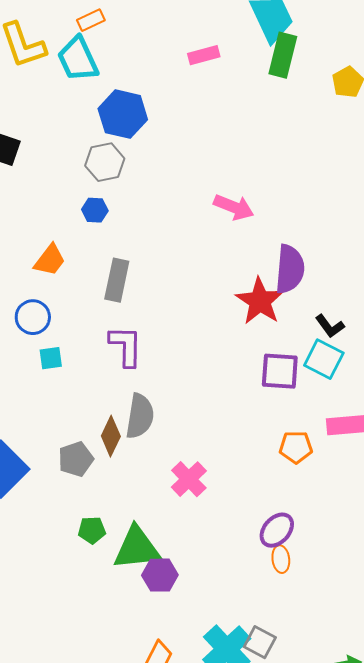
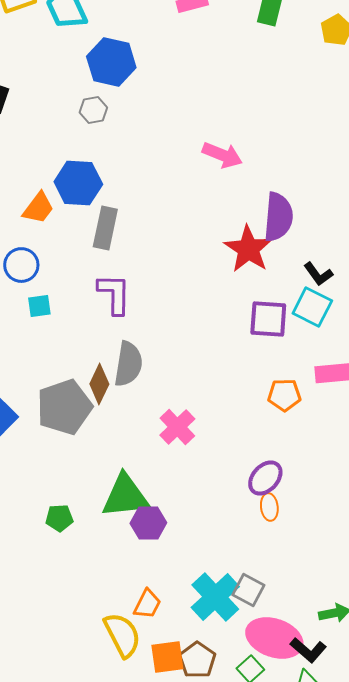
gray hexagon: (105, 162) -> (93, 110), size x0.7
blue hexagon: (95, 210) -> (78, 183), moved, size x1.8
gray pentagon: (76, 459) -> (64, 407), size x1.6
green pentagon: (92, 530) -> (59, 518), moved

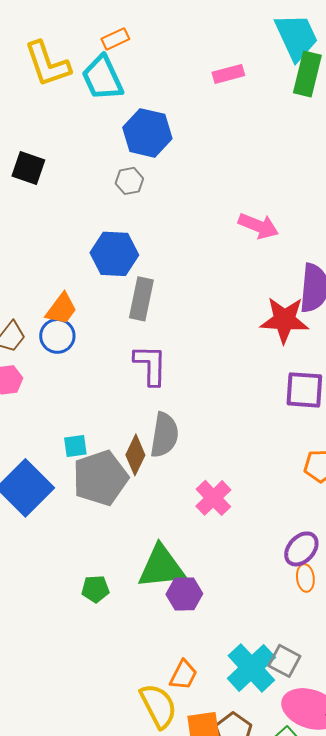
orange trapezoid: (38, 208) -> (61, 309), moved
red star: (248, 249) -> (284, 320), turned -30
cyan square: (39, 306) -> (75, 446), moved

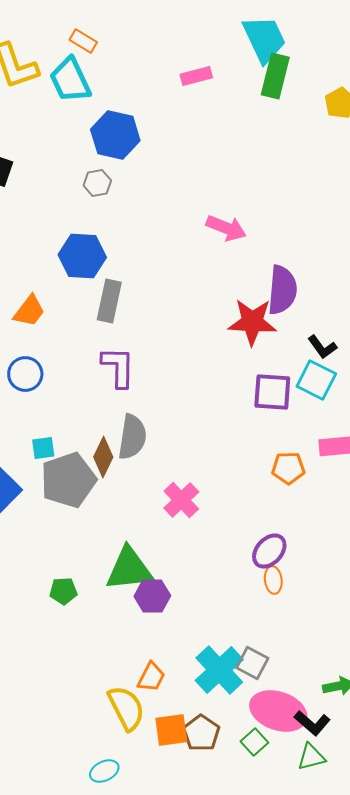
orange rectangle: (115, 39) -> (83, 41), turned 56
blue circle: (57, 336) -> (25, 374), moved

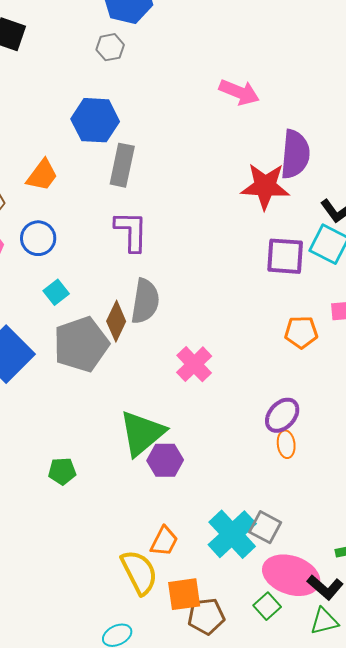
cyan square: (43, 448) -> (56, 292), moved, turned -30
green triangle: (129, 569) -> (142, 433), turned -34
green pentagon: (63, 591) -> (62, 471), moved
brown pentagon: (201, 733) -> (206, 616), moved, turned 30

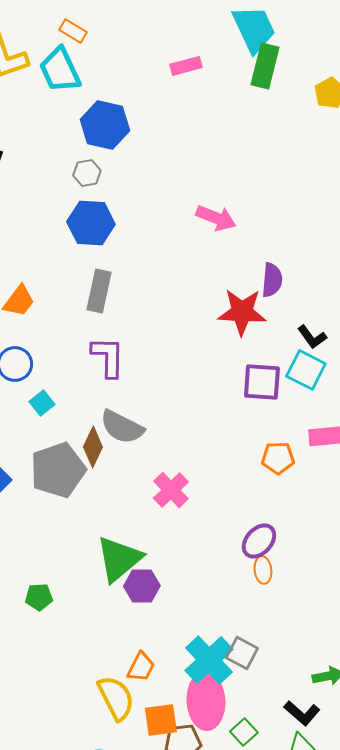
blue hexagon: (95, 120) -> (91, 223), moved
purple semicircle: (295, 154) -> (272, 280), size x0.7
cyan square: (56, 292) -> (42, 403), moved
gray semicircle: (145, 301) -> (122, 427), turned 108
pink ellipse: (291, 575) -> (206, 701), moved, turned 68

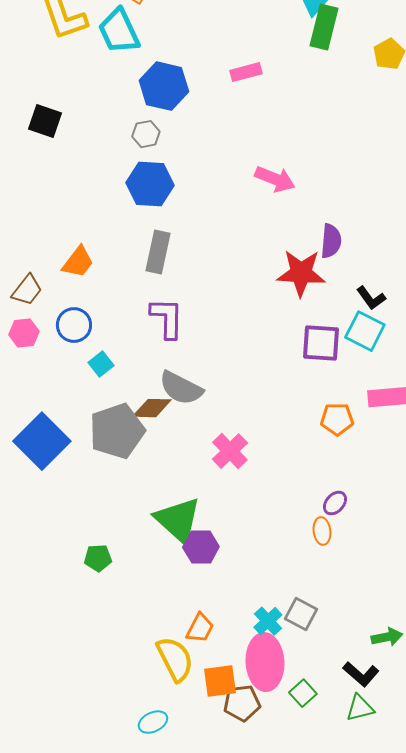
pink rectangle: (186, 66) -> (246, 72), moved
brown diamond: (93, 447) -> (152, 408), turned 66
purple ellipse: (259, 541) -> (335, 503), moved, size x0.7
green triangle: (119, 559) -> (178, 520), turned -38
cyan cross: (209, 660) -> (268, 621), size x0.6

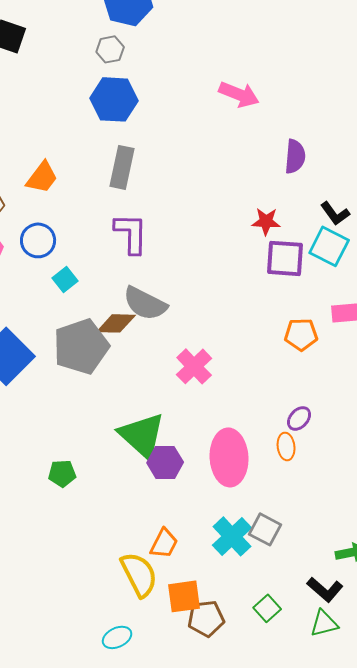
red star: (301, 273) -> (266, 221), moved, size x0.6
cyan cross: (268, 621) -> (232, 536), size x1.4
pink ellipse: (265, 662) -> (229, 457), moved

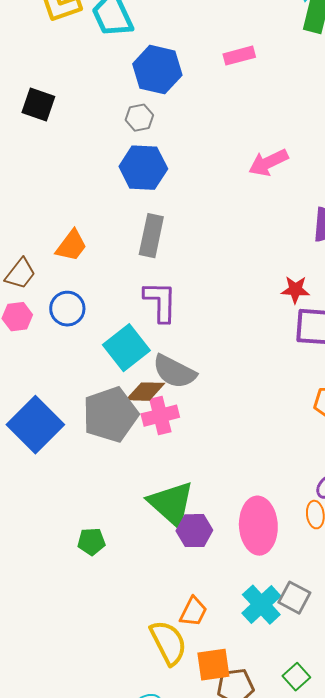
pink arrow: (239, 94) -> (268, 163), turned 132
cyan square: (65, 279) -> (126, 348), moved, size x1.8
pink cross: (194, 366) -> (160, 416), moved, turned 30

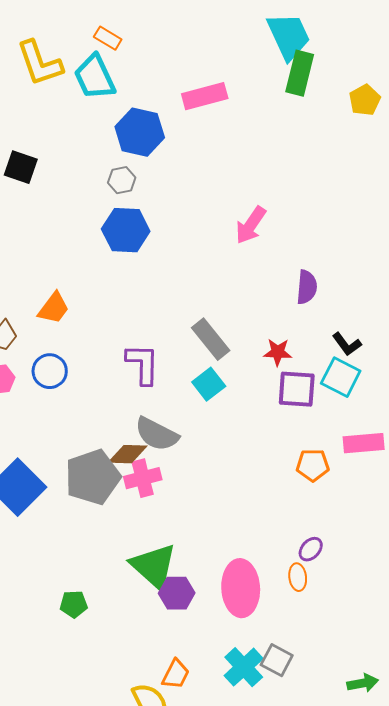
pink rectangle: (239, 56) -> (205, 96), moved, size x1.4
pink arrow: (268, 163) -> (251, 225), turned -30
gray rectangle: (151, 236) -> (211, 339), moved, turned -51
cyan square: (126, 348) -> (209, 384), moved, size x0.7

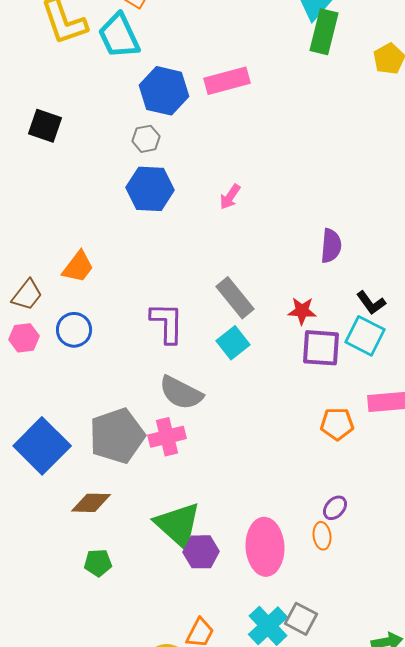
pink rectangle: (205, 96) -> (227, 81), moved
pink arrow: (251, 225) -> (230, 197), moved, size x0.7
brown diamond: (128, 454) -> (91, 503), moved

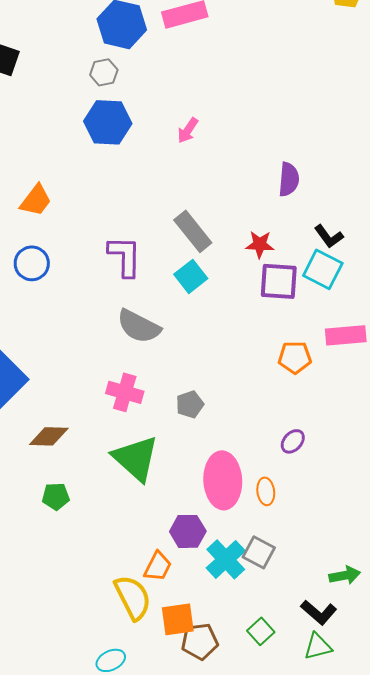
gray pentagon: (117, 436) -> (190, 404), moved, size x0.5
pink cross: (167, 437) -> (125, 392), moved, turned 30
orange ellipse: (322, 536) -> (266, 491), moved
purple hexagon: (201, 552) -> (188, 531), moved

